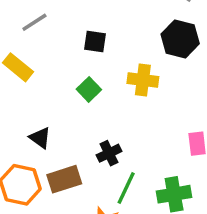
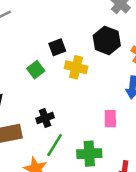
black square: (95, 41) -> (57, 47), moved, turned -36

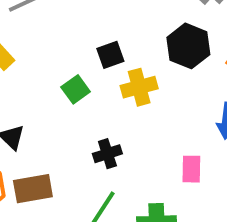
yellow cross: (76, 67) -> (139, 87), turned -30
black cross: (45, 118) -> (107, 154), moved

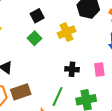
black square: (110, 55) -> (37, 16), moved
black cross: (107, 154) -> (72, 69), moved, turned 32

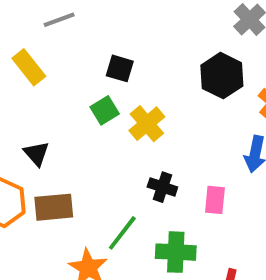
black square: (37, 16) -> (120, 68), turned 32
yellow cross: (67, 32) -> (147, 124), moved, turned -30

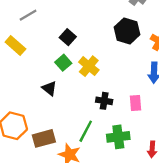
black square: (120, 68) -> (68, 37), turned 35
black triangle: (36, 154) -> (49, 88), moved
brown rectangle: (54, 207) -> (44, 138), moved

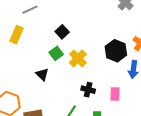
black hexagon: (127, 31) -> (116, 51), moved
yellow rectangle: (15, 45) -> (17, 35), turned 66

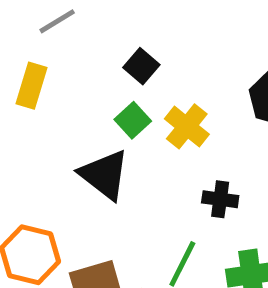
black triangle: (42, 74) -> (104, 175), size x1.6

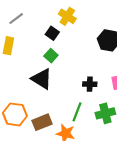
yellow cross: (187, 126) -> (67, 16), moved

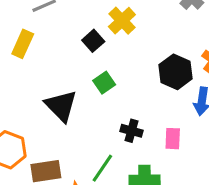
green square: (51, 56) -> (104, 83), moved

